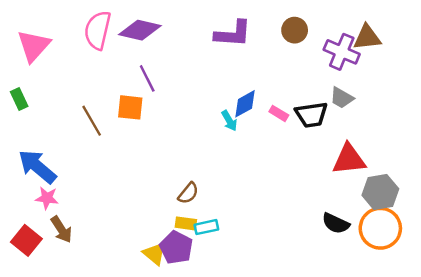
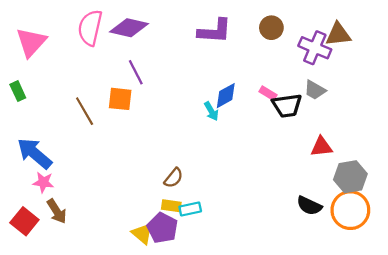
pink rectangle: (279, 113) -> (268, 93), moved
red triangle: (349, 159) -> (321, 147), size x0.7

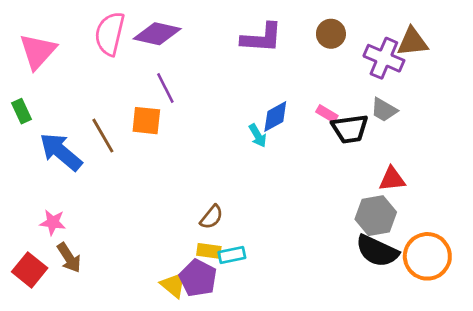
blue arrow: (34, 153) -> (61, 152), moved
gray hexagon: (350, 177) -> (376, 216), moved
black semicircle: (309, 206) -> (377, 251), size x1.4

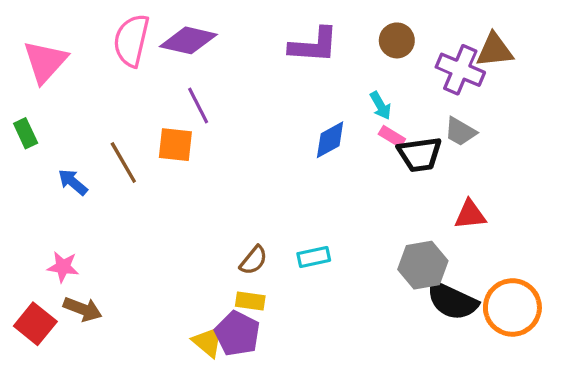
cyan arrow: (258, 136) -> (381, 106), moved
blue arrow: (61, 152) -> (73, 182), size x0.6
gray hexagon: (376, 216) -> (423, 265), moved
cyan rectangle: (232, 255) -> (314, 257), moved
brown arrow: (69, 258) -> (83, 309), turned -36

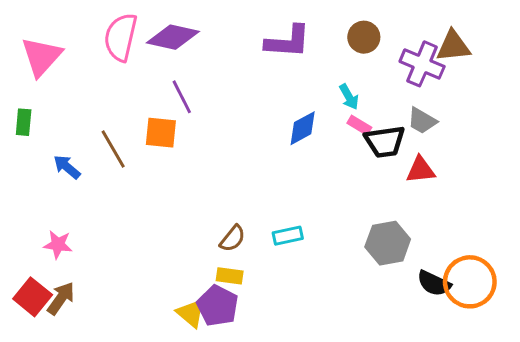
green rectangle: (26, 133) -> (24, 122), turned 30
red triangle: (470, 215) -> (421, 170), moved
black semicircle: (452, 301) -> (434, 283), moved, size x0.7
brown arrow: (83, 309) -> (61, 298), moved, turned -76

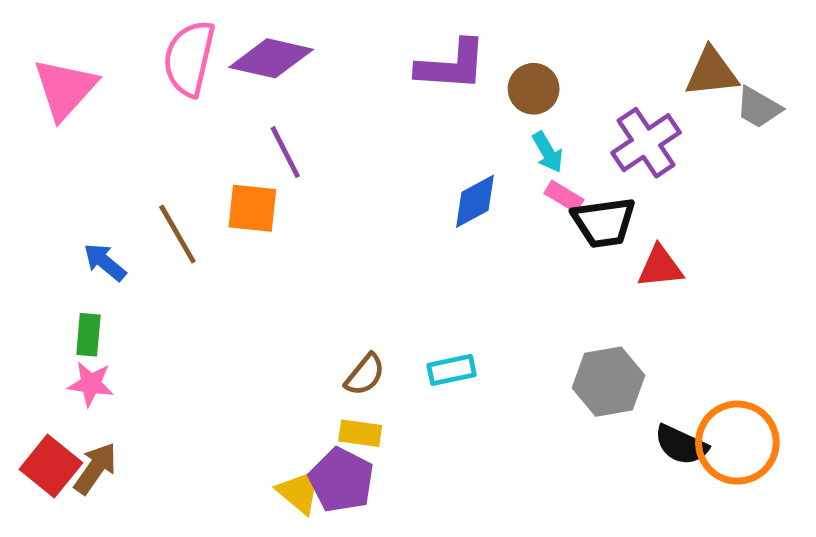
brown circle: (364, 37) -> (534, 89), moved
purple cross: (422, 64) -> (646, 143), moved, turned 33
gray trapezoid: (422, 121) -> (758, 108), moved
green rectangle: (24, 122) -> (88, 335), moved

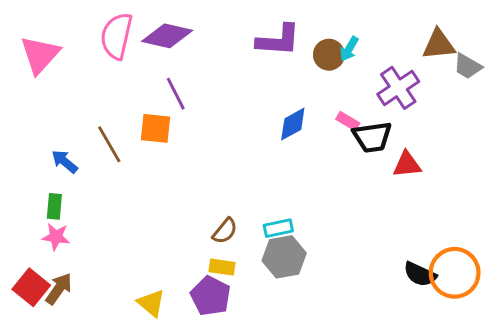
cyan arrow: (548, 152) -> (349, 49), moved, turned 60
gray hexagon: (609, 382) -> (284, 257), moved
yellow triangle: (299, 492) -> (151, 303), moved

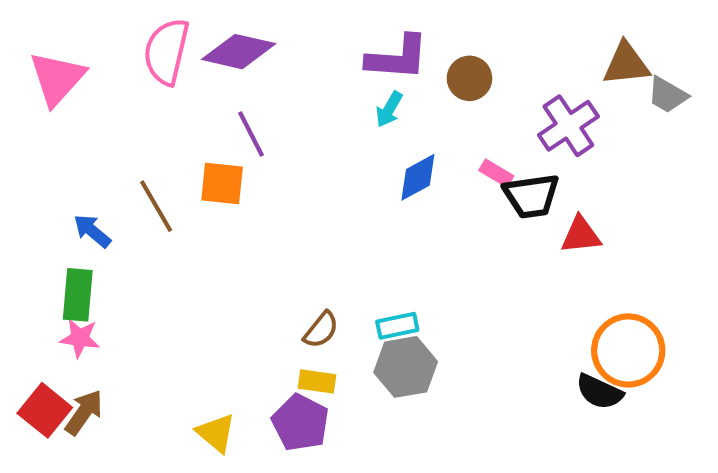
cyan arrow: (349, 49) -> (389, 109), moved
green rectangle: (54, 206) -> (78, 295), size x1.4
orange circle: (455, 273) -> (628, 350), moved

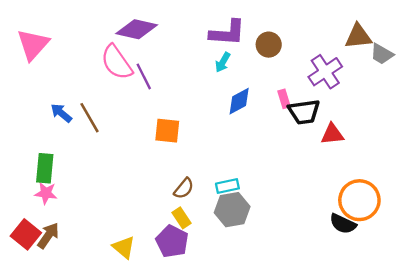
pink semicircle: (166, 52) -> (117, 62), moved, turned -48
pink rectangle: (496, 173) -> (284, 99), turned 42
orange square: (222, 183) -> (167, 131), moved
blue arrow: (92, 231) -> (61, 113), moved
yellow rectangle: (317, 381) -> (181, 218), turned 48

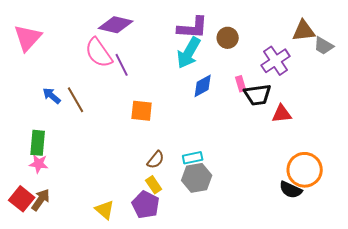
cyan arrow: (223, 62) -> (189, 53), size x1.8

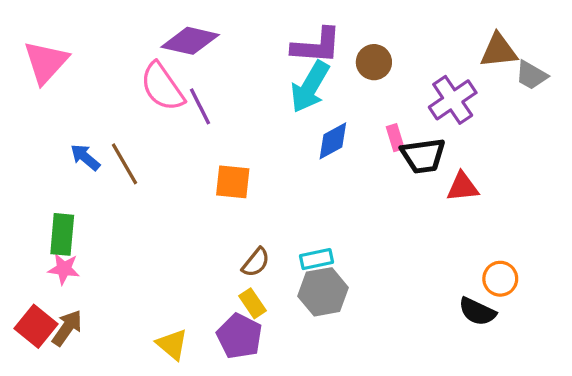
orange circle: (305, 170) -> (500, 279), size x0.6

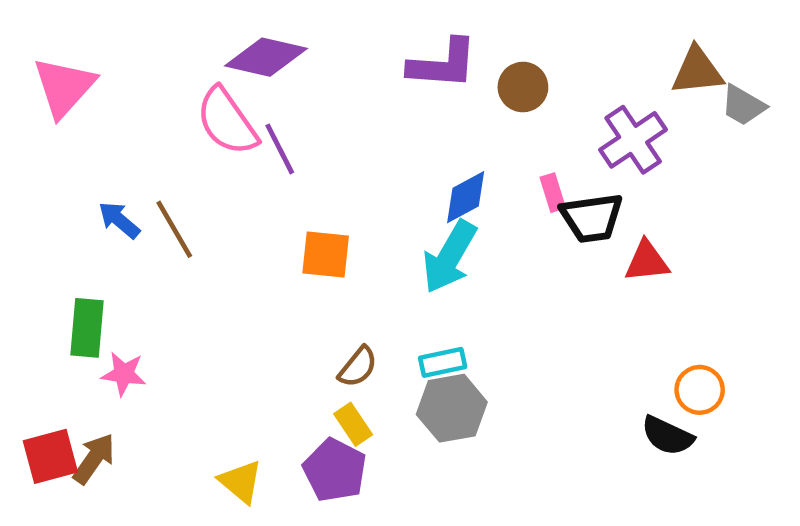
cyan arrow: (310, 87) -> (450, 257), moved
pink star: (64, 269) -> (124, 374), moved
red square: (36, 326) -> (50, 456), turned 36

